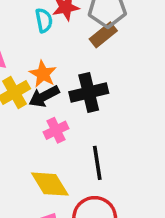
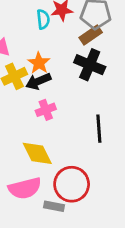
black cross: (89, 92) -> (90, 65), moved, turned 32
black line: (97, 163) -> (99, 129), moved

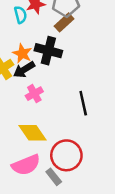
black cross: (90, 65) -> (48, 51), moved
gray rectangle: (54, 206) -> (54, 177), turned 49

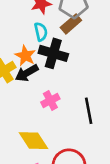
cyan semicircle: (20, 15) -> (41, 32), moved
pink cross: (34, 94) -> (50, 100), moved

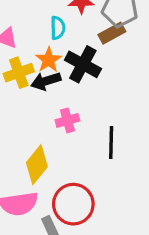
cyan semicircle: (41, 32) -> (58, 28), moved
yellow diamond: (34, 141) -> (37, 165), turned 60

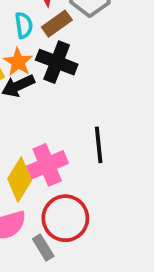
brown rectangle: (112, 33) -> (57, 24), moved
pink cross: (67, 120) -> (47, 165), moved, size x1.5

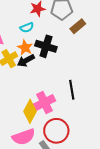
brown rectangle: (57, 24) -> (78, 26), moved
cyan semicircle: (24, 25) -> (27, 27), turned 80

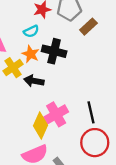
black arrow: (26, 61) -> (34, 81), moved, turned 42
black line: (72, 90) -> (91, 112), moved
red circle: (56, 131) -> (95, 143), moved

